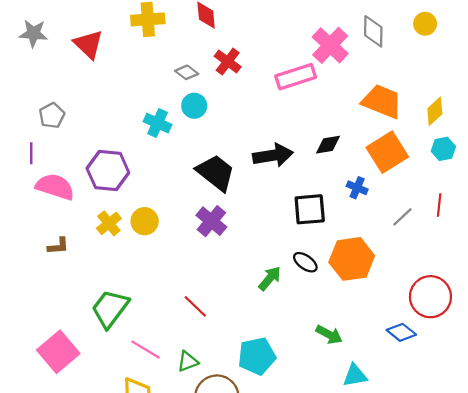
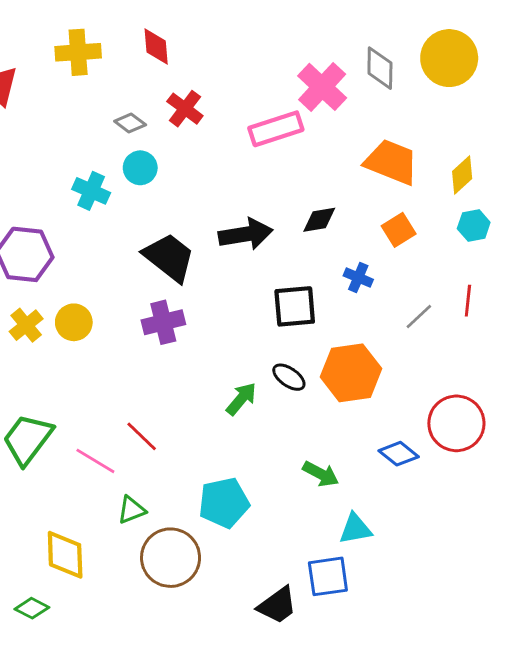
yellow circle: (425, 24) -> (449, 58), size x1.8
orange square: (387, 152) -> (399, 230), size x0.6
purple cross: (211, 221) -> (163, 322), turned 36
blue diamond: (401, 332) -> (399, 454), moved
pink line: (146, 350) -> (95, 461), moved

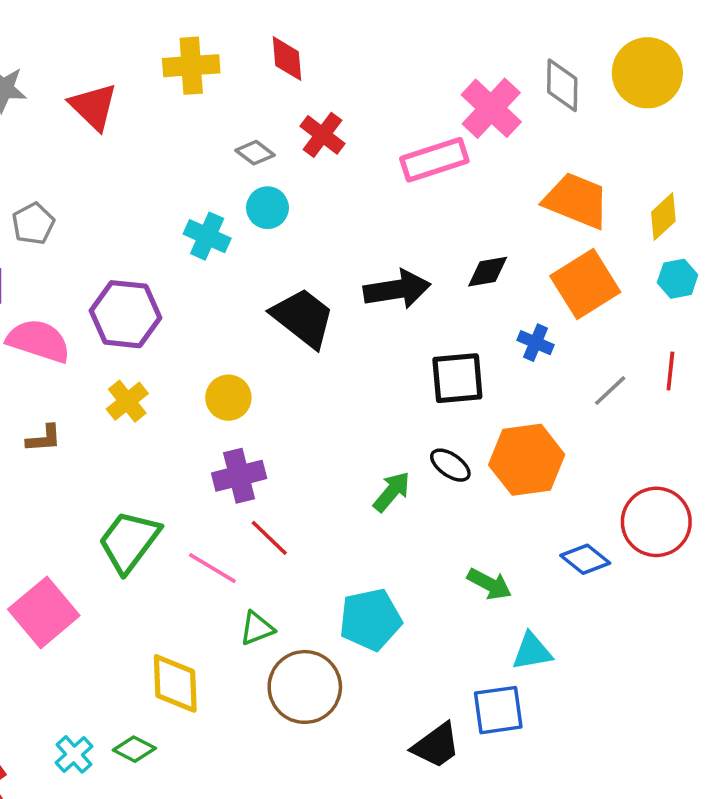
orange square: (399, 230) -> (585, 284), size x1.6
yellow circle: (74, 322) -> (228, 398), moved
purple cross: (163, 322) -> (239, 476), moved

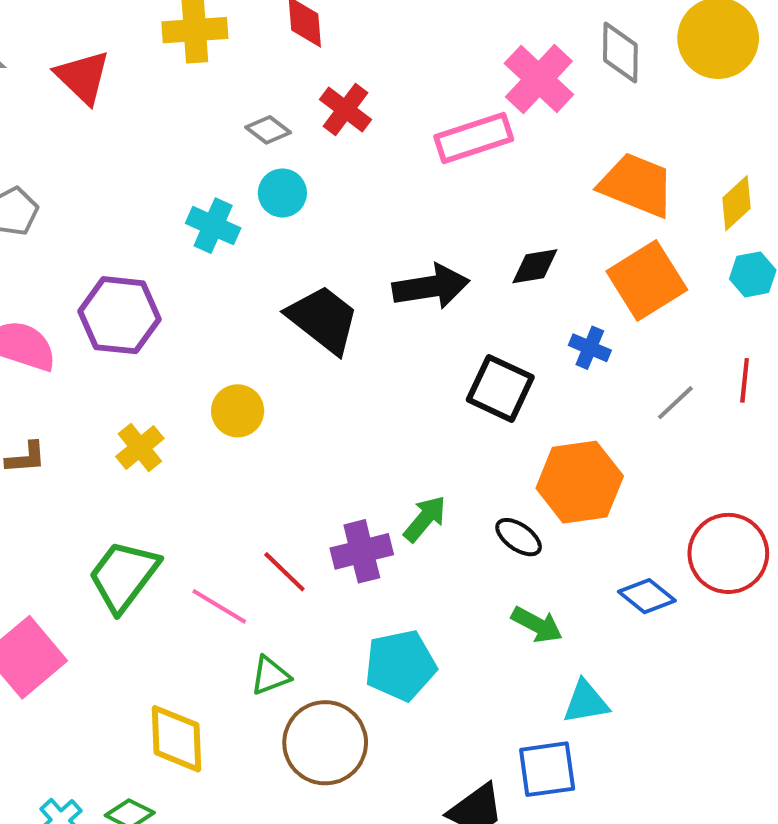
black square: (457, 378) -> (500, 388), turned 30
yellow cross: (127, 401) -> (140, 448), moved
black ellipse: (450, 465) -> (519, 537), moved
purple cross: (239, 476) -> (362, 551), moved

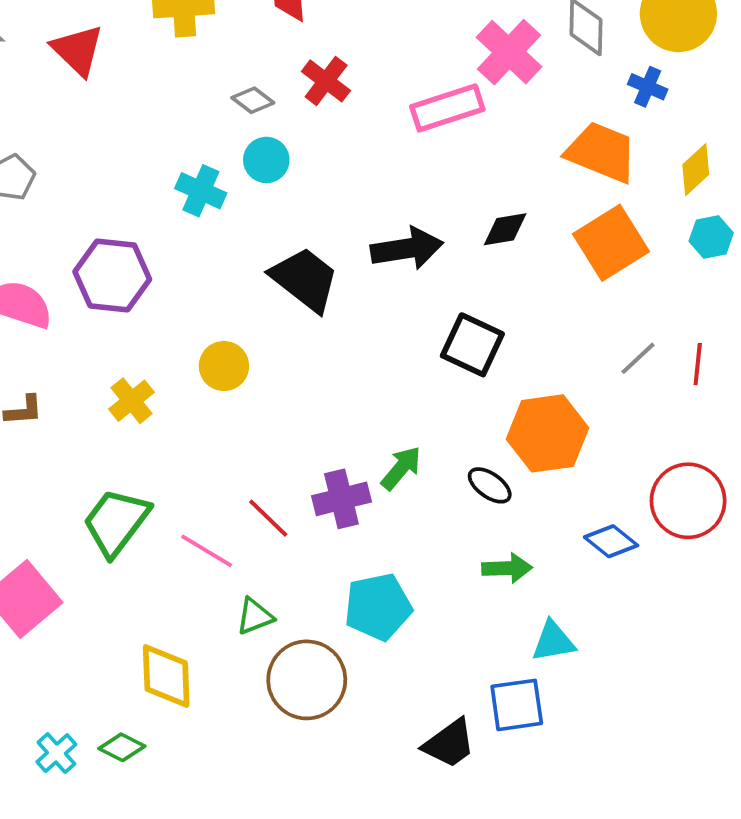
blue cross: (590, 348) -> (648, 87), moved
red line: (745, 380) -> (698, 364), moved
green arrow: (537, 625) -> (507, 568), turned -30

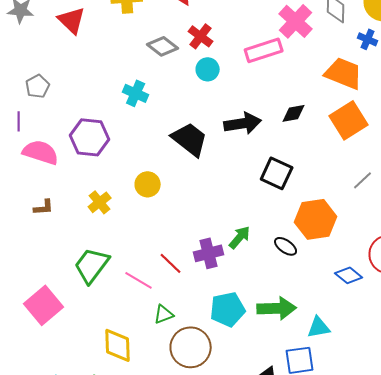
gray diamond: (253, 100) -> (163, 46), size x1.4
cyan circle: (266, 160) -> (208, 69), moved
green arrow: (507, 568) -> (277, 308), moved, size x1.5

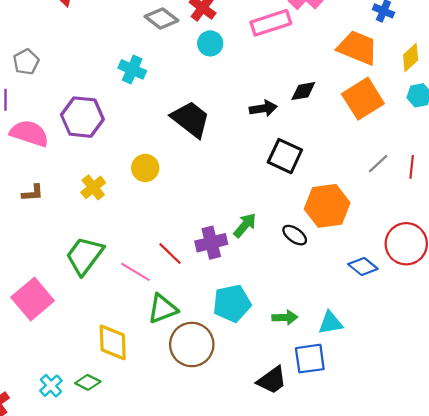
black arrow: (243, 123) -> (263, 108), moved, size x0.7
green arrow: (277, 308) -> (285, 317), moved, size x0.6
green triangle: (164, 314) -> (163, 309), size x1.4

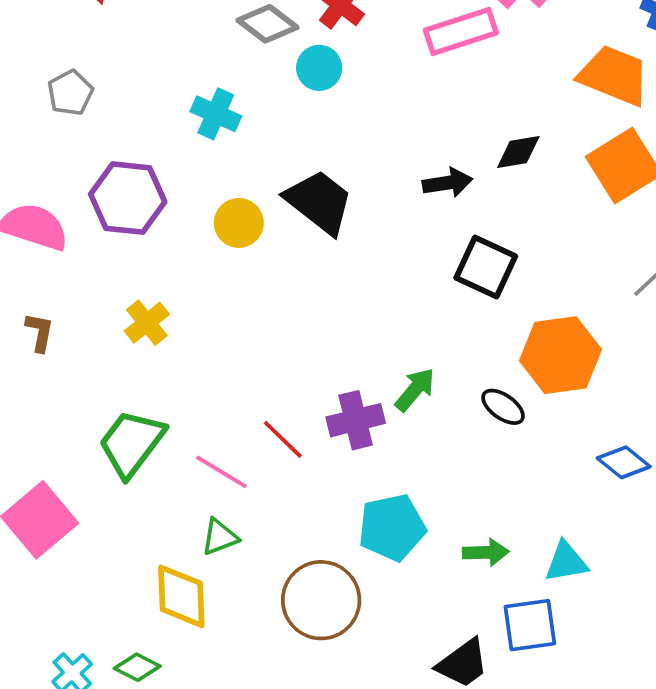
cyan circle: (210, 43) -> (319, 68), moved
gray pentagon: (26, 62) -> (70, 93), moved
yellow circle: (145, 168) -> (239, 223), moved
brown L-shape: (33, 193) -> (40, 332), turned -75
green triangle: (163, 309) -> (220, 537), moved, size x0.7

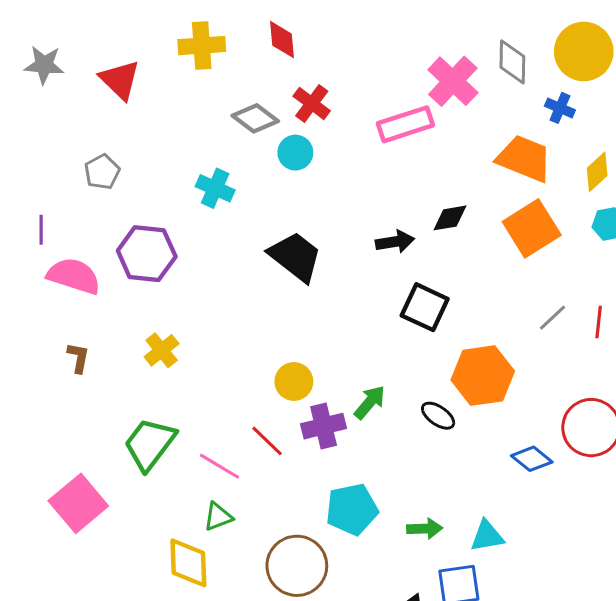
yellow circle: (239, 223) -> (294, 381), moved

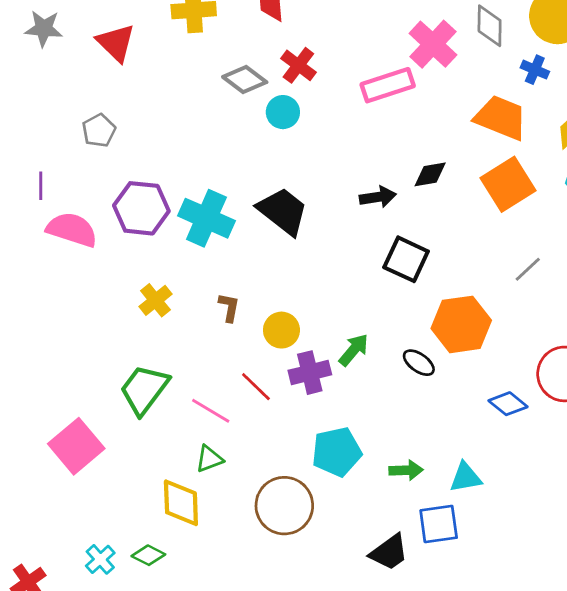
cyan cross: (215, 188) -> (206, 218), moved, size x1.5
brown L-shape: (78, 358) -> (229, 307), moved

